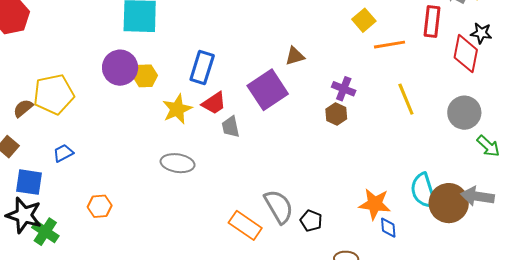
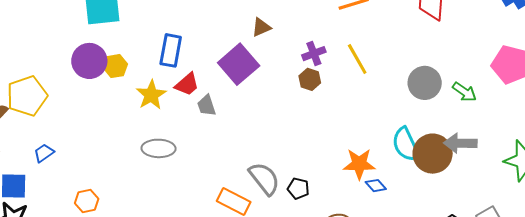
purple cross: (344, 89) -> (314, 54), turned -35
yellow line: (406, 99) -> (357, 59), moved
gray circle: (464, 113) -> (425, 83), moved
blue diamond: (388, 228) -> (376, 186), turned -30

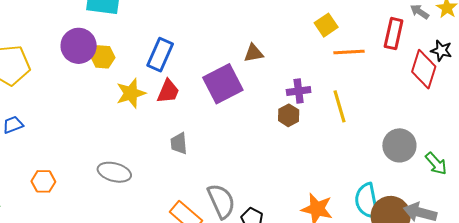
red trapezoid: (187, 84) -> (168, 91), turned -40
gray trapezoid: (207, 106) -> (179, 143), moved
gray ellipse: (159, 148) -> (114, 172), moved

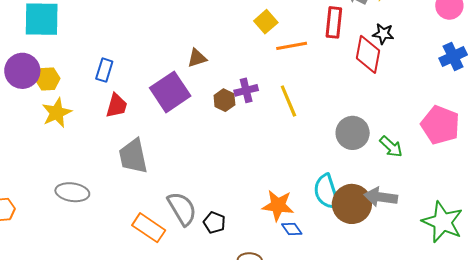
blue rectangle: (160, 55) -> (104, 70), size x0.7
yellow star: (131, 93) -> (57, 113), moved
brown hexagon: (289, 115) -> (224, 100), moved
gray trapezoid: (179, 143) -> (133, 156), size x1.6

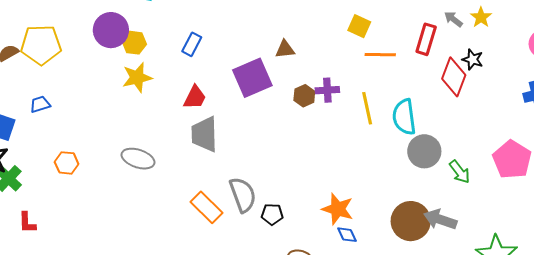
yellow square: (266, 22) -> (359, 26), turned -35
red trapezoid: (117, 106) -> (195, 97), moved
cyan semicircle: (326, 192) -> (404, 117), moved
black pentagon: (214, 223) -> (272, 214), turned -30

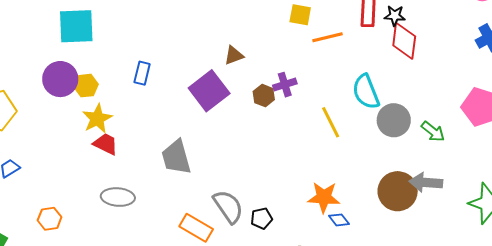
black star: (473, 59) -> (395, 16), moved
red trapezoid: (195, 97) -> (106, 144), moved, turned -76
yellow line: (367, 108) -> (331, 122), moved

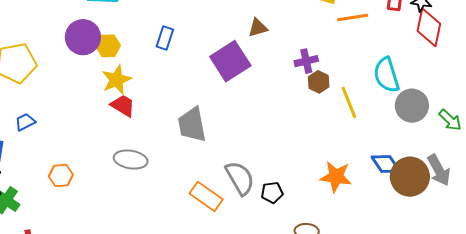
brown hexagon: (264, 96) -> (319, 82), moved
gray arrow: (426, 182) -> (439, 170), turned -128
blue diamond: (339, 220) -> (386, 164), moved, size x1.4

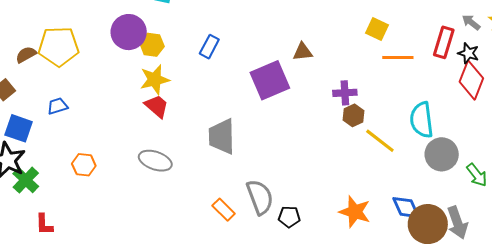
yellow line: (349, 102) -> (380, 141), turned -40
orange rectangle: (206, 196) -> (224, 210), size x0.7

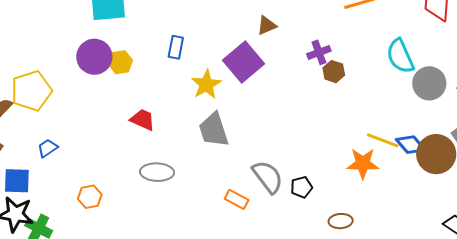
yellow star: (155, 80) -> (206, 84), moved
yellow line: (380, 141) -> (383, 140), moved

